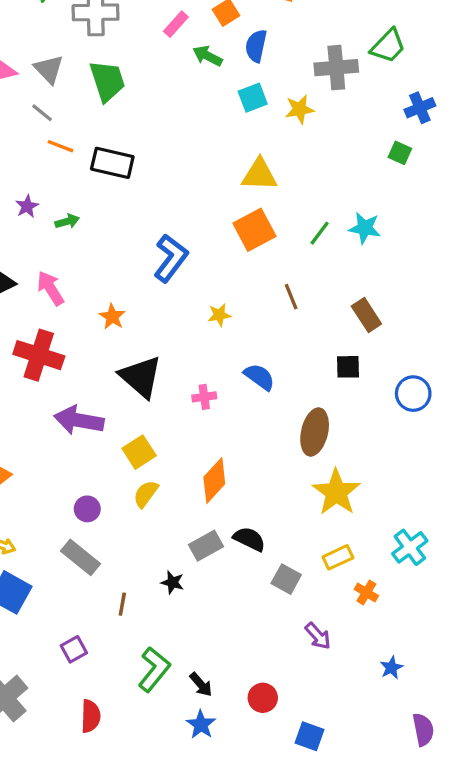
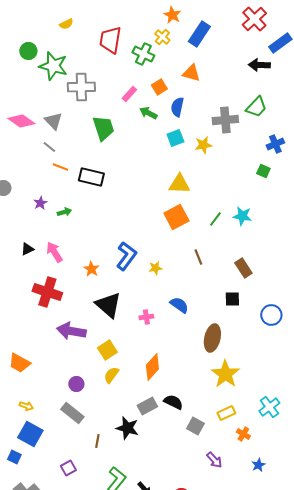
green trapezoid: (107, 81) -> (103, 128), moved
blue L-shape: (171, 258) -> (126, 256), moved
black star: (172, 582) -> (127, 428), size x1.6
blue star: (391, 668) -> (258, 465), moved

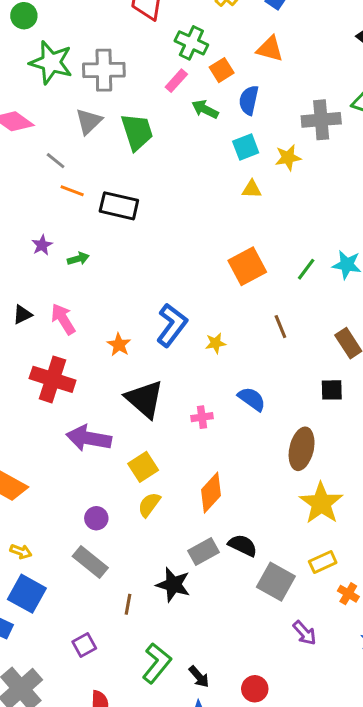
green cross: (143, 54) -> (191, 43), moved
green star: (53, 66) -> (51, 62), moved
gray triangle: (53, 121) -> (89, 121), moved, turned 30
yellow triangle: (179, 184) -> (252, 189), moved, size x0.6
gray square: (195, 426) -> (276, 582), size x1.4

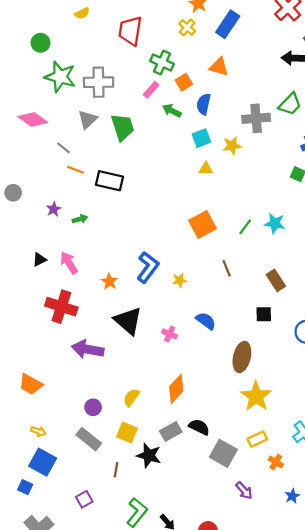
pink cross: (202, 417) -> (170, 334), turned 32
yellow square: (143, 467) -> (127, 432), moved, turned -35

